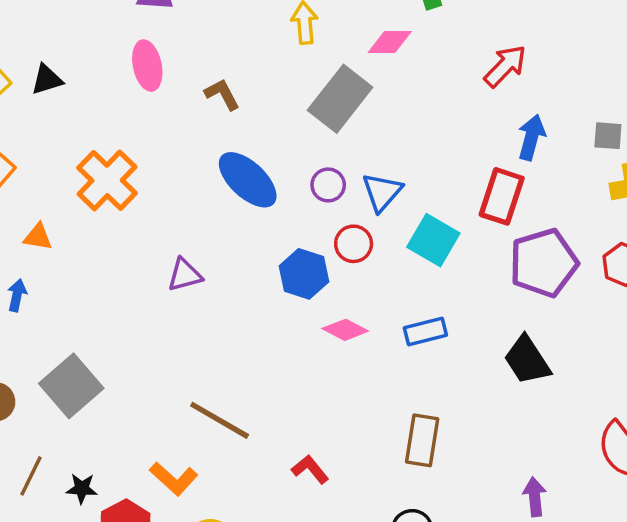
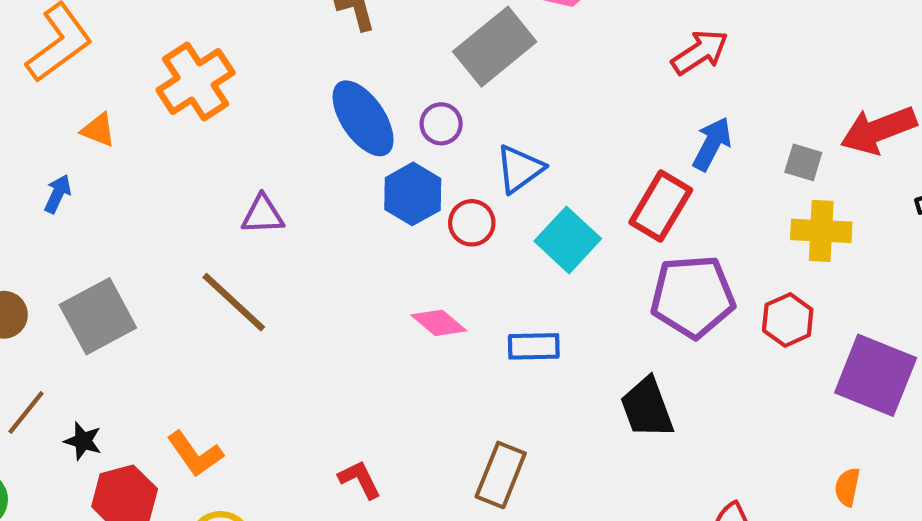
purple circle: (328, 185) -> (441, 124), moved
blue hexagon: (304, 274) -> (413, 194), moved
brown line: (220, 420) -> (234, 302), moved

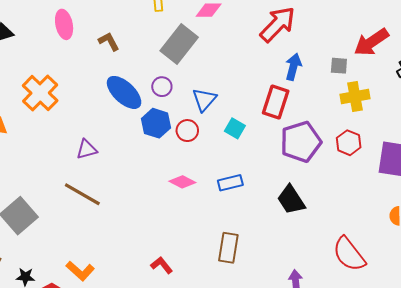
red arrow: (700, 52) -> (278, 24), size x1.4
cyan square: (568, 240) -> (235, 128), size x0.7

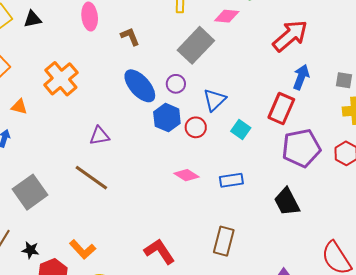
red L-shape: (162, 265) -> (159, 251), size x1.5

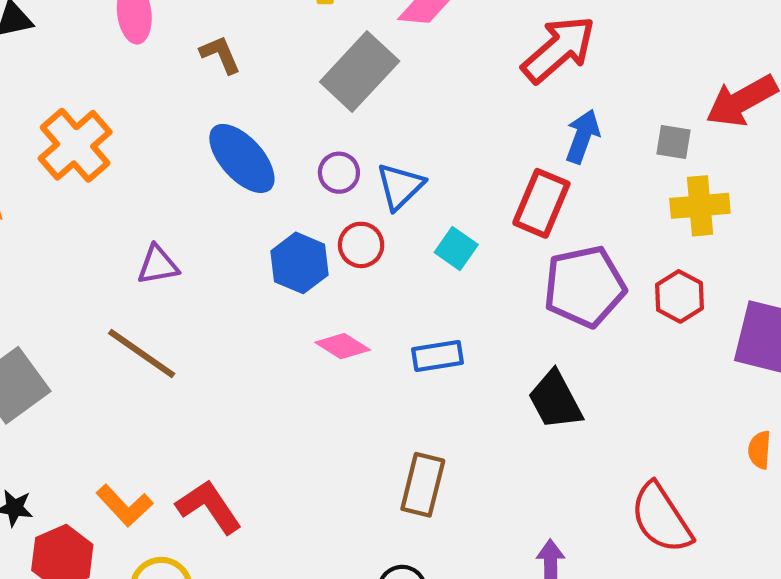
purple circle: (176, 84) -> (339, 173), moved
blue hexagon: (167, 118) -> (299, 263), moved
red L-shape: (159, 251) -> (209, 507), moved

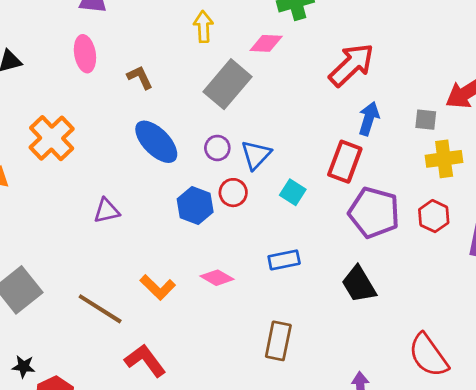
purple pentagon: (585, 286) -> (374, 212), turned 30
pink diamond: (343, 346) -> (217, 278), moved
brown line: (142, 353) -> (100, 309), moved
orange L-shape: (124, 505) -> (158, 287), moved

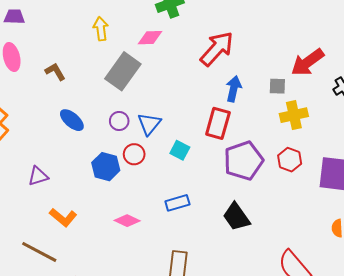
blue ellipse: (156, 142) -> (72, 120), size x0.7
purple pentagon: (374, 212) -> (244, 161), turned -30
orange L-shape: (158, 287) -> (63, 217), moved

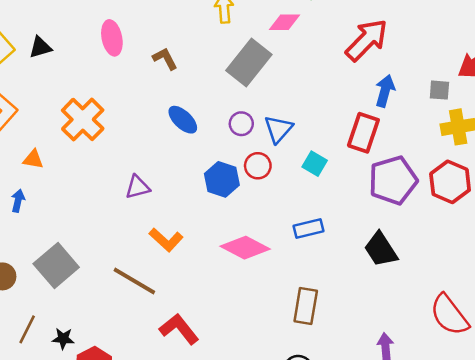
red hexagon: (290, 160) -> (450, 182), size x1.4
pink diamond: (127, 221) -> (245, 248), size x1.5

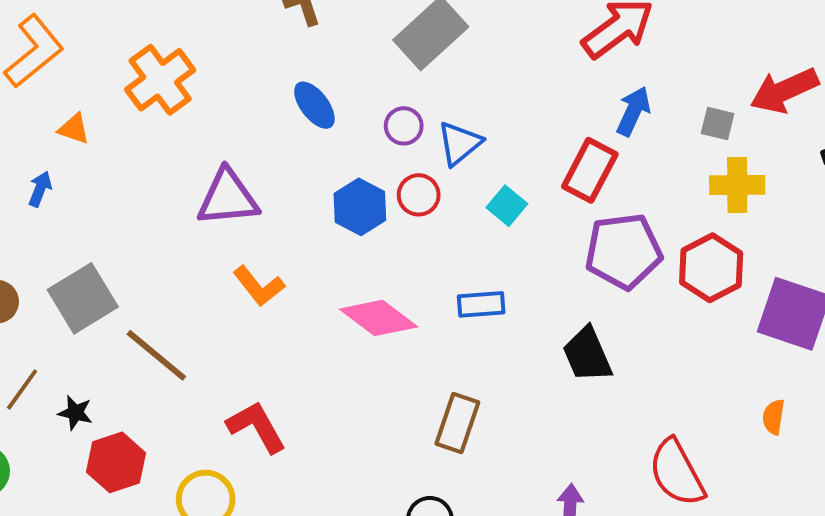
purple triangle: (138, 187) -> (228, 198), size x1.6
brown line: (134, 281) -> (156, 355), moved

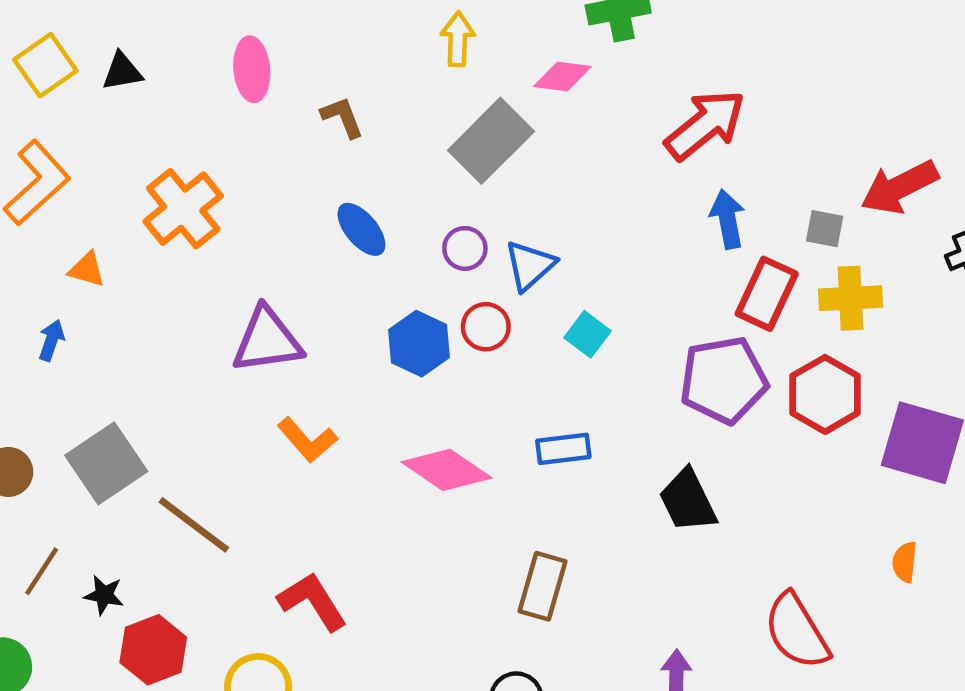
blue arrow: (633, 111) -> (727, 219), turned -33
red rectangle: (590, 170) -> (767, 294), moved

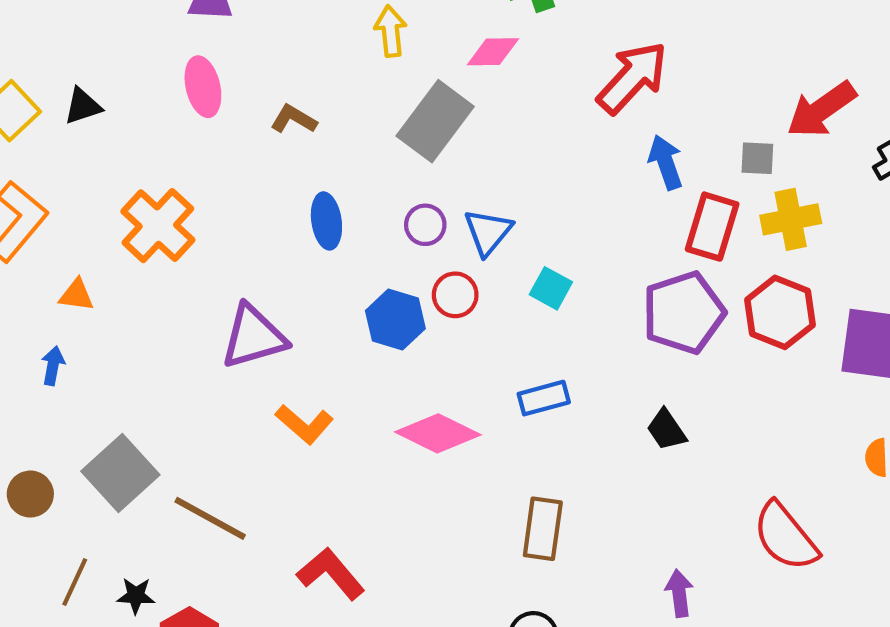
brown L-shape: (342, 117) -> (294, 119), turned -30
blue ellipse: (361, 229) -> (326, 221), turned 40
black trapezoid: (688, 501) -> (666, 430), size x0.7

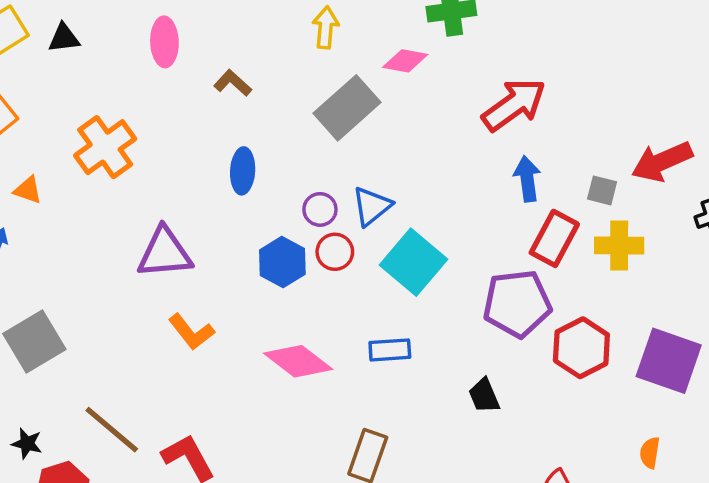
purple circle: (425, 225) -> (320, 209), moved
cyan square: (551, 288) -> (413, 262), size x1.8
red hexagon: (780, 312) -> (581, 348), moved
brown line: (210, 518) -> (112, 430), moved

